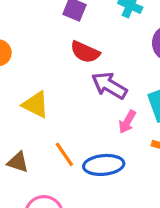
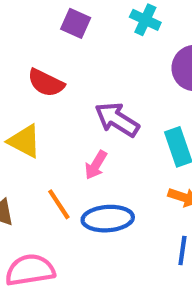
red semicircle: (85, 52) -> (46, 83), moved
pink arrow: (127, 122) -> (96, 165), moved

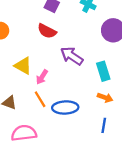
red semicircle: (46, 83) -> (47, 31), moved
pink arrow: (96, 165) -> (42, 77), moved

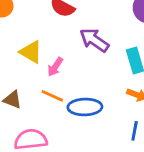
orange line: (40, 99) -> (52, 96), turned -35

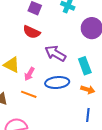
blue ellipse: (85, 107) -> (57, 83), moved

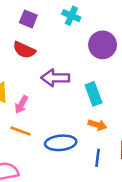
purple arrow: (55, 53) -> (55, 78), turned -30
blue ellipse: (57, 83) -> (61, 143), moved

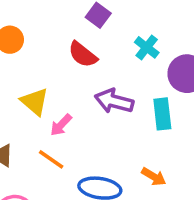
cyan cross: (71, 16) -> (147, 47), moved
cyan rectangle: (94, 94) -> (162, 114), moved

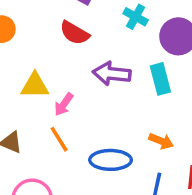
yellow triangle: (35, 102) -> (35, 86), turned -32
orange line: (51, 159) -> (59, 139), turned 32

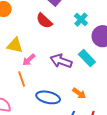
purple arrow: (112, 74) -> (61, 61), moved
cyan rectangle: (160, 79) -> (87, 58), turned -42

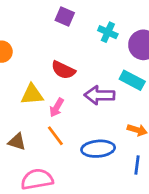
red semicircle: (44, 21) -> (63, 70), moved

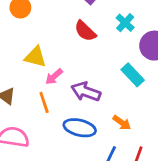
red semicircle: (63, 70) -> (85, 31), moved
purple arrow: (99, 95) -> (86, 92), moved

